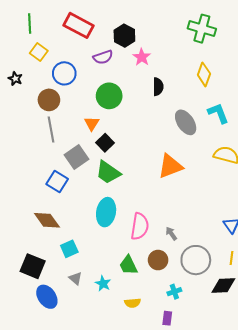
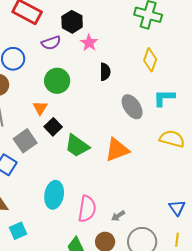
cyan L-shape: (218, 113) -> (164, 98), turned -70
green trapezoid: (108, 172) -> (77, 146), moved
gray arrow: (171, 234) -> (118, 216), turned -88

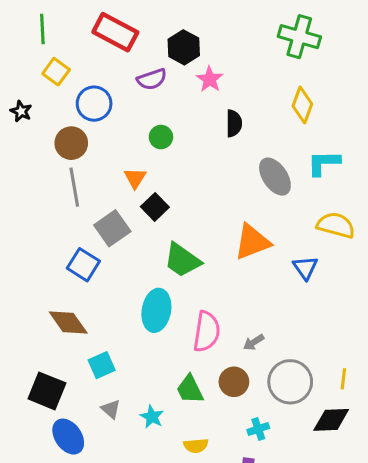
green circle: (57, 81) -> (161, 137), size x0.6
green trapezoid: (77, 146) -> (182, 260), moved
blue triangle: (177, 208) -> (305, 268), moved

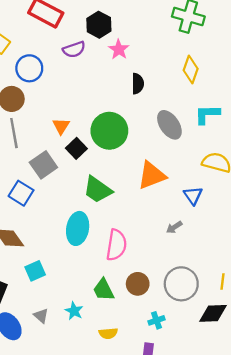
green circle: (161, 137) -> (109, 131), moved, size x2.0
gray arrow: (254, 342) -> (174, 227), moved
gray triangle: (111, 409) -> (41, 316), moved

